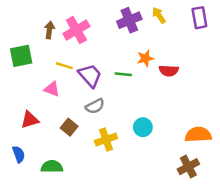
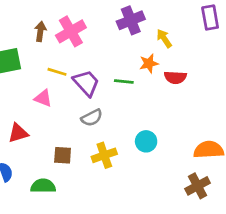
yellow arrow: (159, 15) -> (164, 38), moved
brown square: (69, 127) -> (63, 155), moved, turned -35

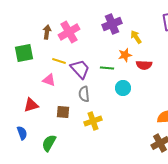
gray semicircle: (92, 118) -> (84, 94), turned 112
cyan circle: (146, 141) -> (123, 88), moved
brown square: (63, 155) -> (63, 112), moved
green semicircle: (43, 186) -> (49, 143), turned -60

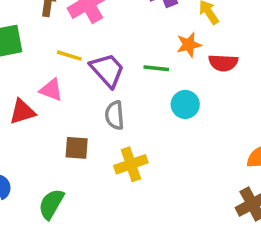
red triangle: (31, 105) -> (22, 112), moved

